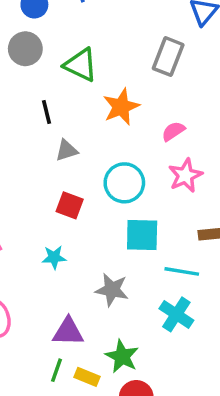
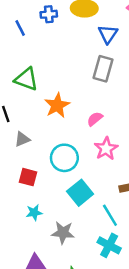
gray rectangle: (168, 57) -> (103, 69), moved
cyan square: (142, 235) -> (80, 193), turned -35
cyan star: (54, 257) -> (34, 212), moved
cyan line: (182, 271) -> (110, 215), turned 55

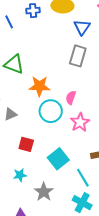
orange star: (57, 105) -> (39, 86), turned 30
pink semicircle: (95, 119) -> (71, 98), turned -32
cyan circle: (64, 158) -> (51, 111), moved
red square: (28, 177) -> (26, 144), moved
gray star: (63, 233) -> (44, 192), turned 30

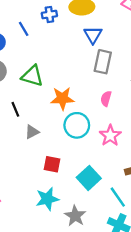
blue triangle: (82, 27) -> (93, 35), moved
pink semicircle: (71, 98) -> (106, 99), moved
cyan star: (20, 175) -> (47, 199), size x1.5

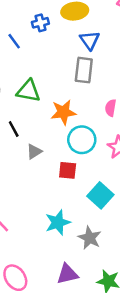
gray rectangle: (103, 62) -> (84, 70), moved
red square: (52, 164) -> (68, 170), moved

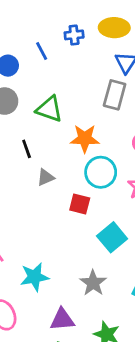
cyan star: (58, 222) -> (34, 277), moved

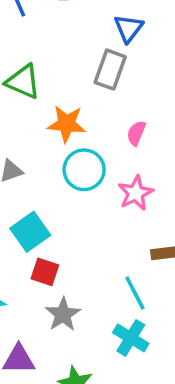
red square: (80, 204) -> (45, 272), moved
cyan square: (112, 237) -> (30, 232), moved

